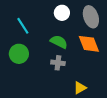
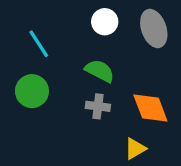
orange diamond: (89, 44) -> (150, 108), moved

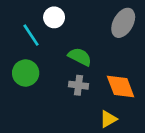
white circle: (105, 22) -> (54, 17), moved
gray ellipse: (154, 28) -> (123, 23), turned 48

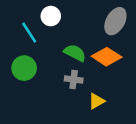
orange diamond: (121, 87) -> (107, 57), moved, turned -36
yellow triangle: (108, 119) -> (96, 101), moved

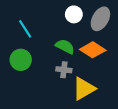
white circle: (51, 16) -> (74, 14), moved
yellow triangle: (96, 101) -> (84, 89), size x1.6

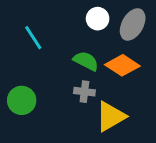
green circle: (21, 60) -> (22, 100), moved

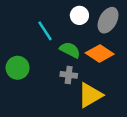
cyan line: (33, 38) -> (45, 31), moved
green circle: (22, 100) -> (18, 68), moved

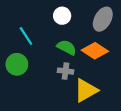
white circle: (79, 15) -> (62, 16), moved
cyan line: (45, 31) -> (26, 36), moved

